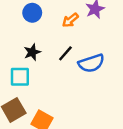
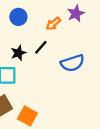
black line: (65, 53) -> (41, 47), moved

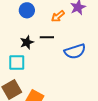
black line: (41, 47) -> (47, 37), turned 48

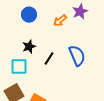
black line: (47, 37) -> (49, 59), moved, turned -56
blue semicircle: (75, 51) -> (77, 56), turned -95

